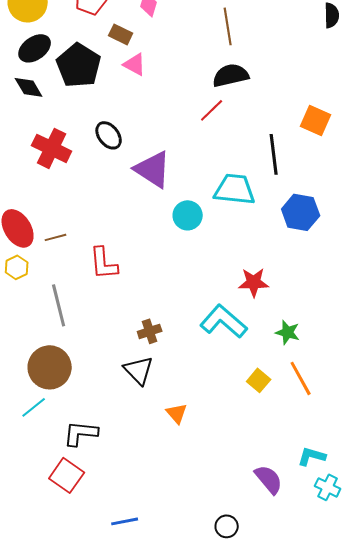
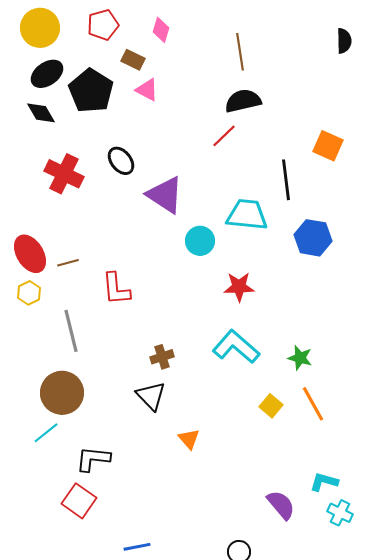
red star: (254, 282) -> (239, 287), moved

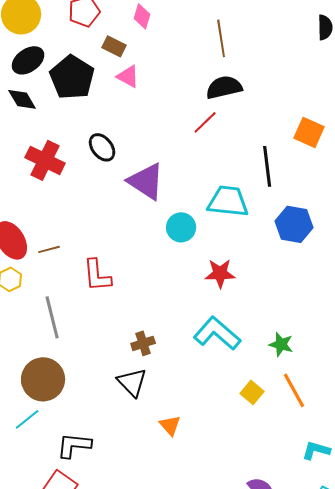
cyan L-shape: (324, 482) -> (316, 450), moved

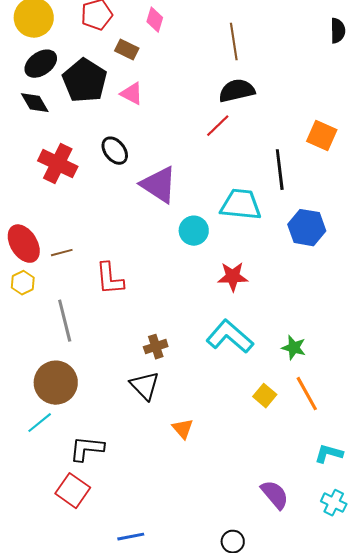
pink triangle: (128, 76) -> (132, 94), moved

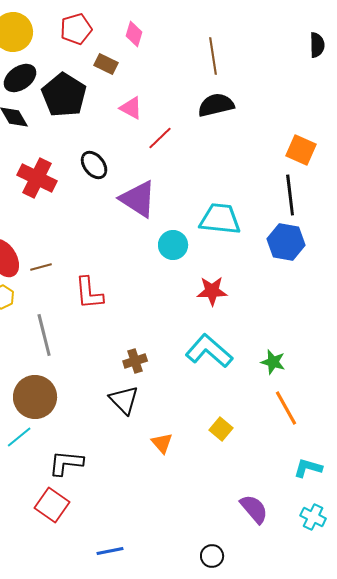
pink triangle: (132, 94) -> (131, 108), moved
red line: (218, 126) -> (160, 138), moved
black line: (280, 170) -> (290, 195), moved
yellow square: (265, 396) -> (221, 429), moved

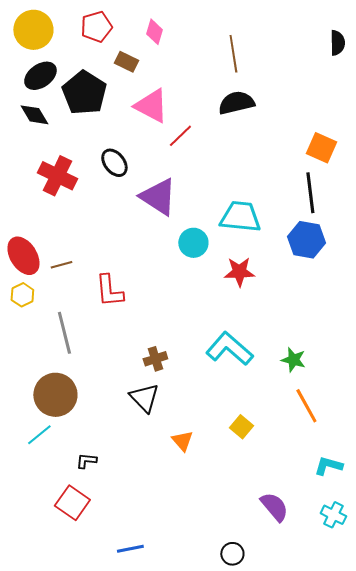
pink triangle: (131, 108) -> (151, 106), size x1.5
red star: (212, 291) -> (239, 272), moved
black L-shape: (66, 463) -> (86, 461), size x0.6

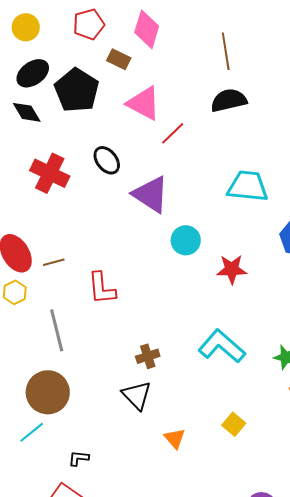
yellow circle: (33, 30) -> (26, 27), size x0.7
pink diamond: (154, 32) -> (147, 29), size x1.5
cyan trapezoid: (240, 217) -> (248, 186), moved

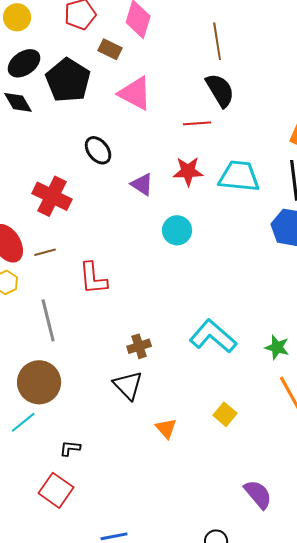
black semicircle: (229, 100) -> (220, 90), turned 72
red line: (173, 133) -> (197, 123), moved, turned 40
red cross: (50, 173) -> (52, 196), moved
purple triangle: (151, 194) -> (142, 184), size x0.6
red star: (232, 269) -> (188, 171), moved

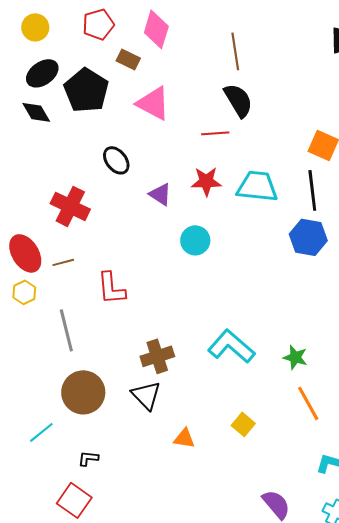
brown cross: (139, 346) -> (157, 356), size x1.4
brown circle: (39, 382) -> (83, 392), moved
orange triangle: (166, 428) -> (184, 438), turned -40

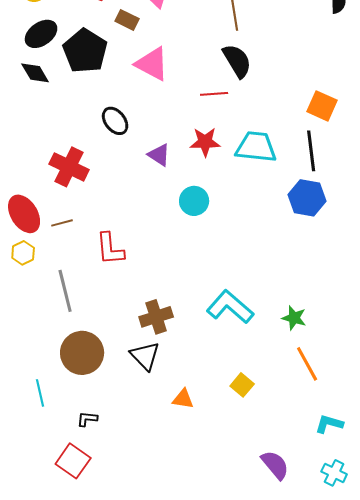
cyan line: (41, 432) -> (40, 393), turned -64

